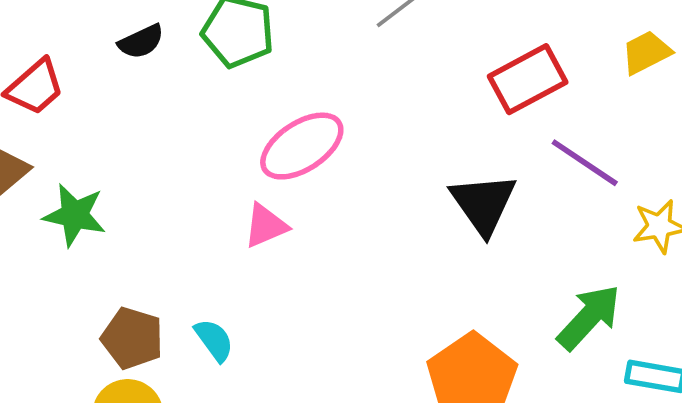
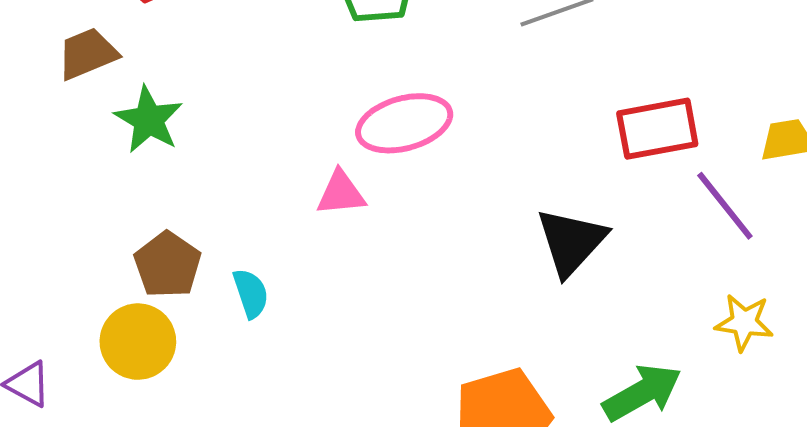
purple line: (585, 163) -> (725, 206), moved

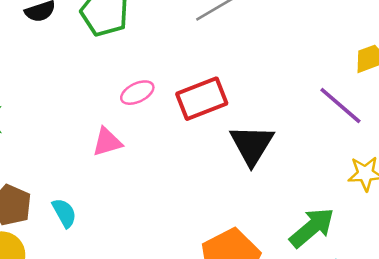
pink ellipse: (404, 123) -> (137, 93), size x0.6
red rectangle: (657, 129) -> (202, 99), moved

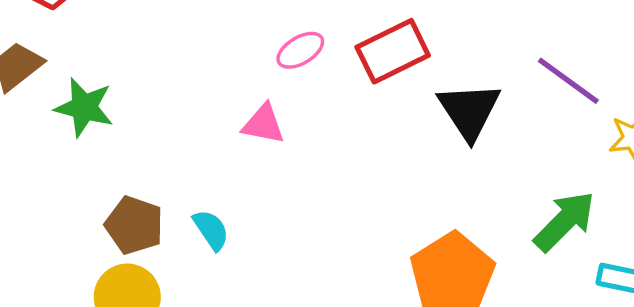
purple line: (340, 105) -> (568, 81), moved
pink triangle: (107, 142) -> (263, 124), turned 32

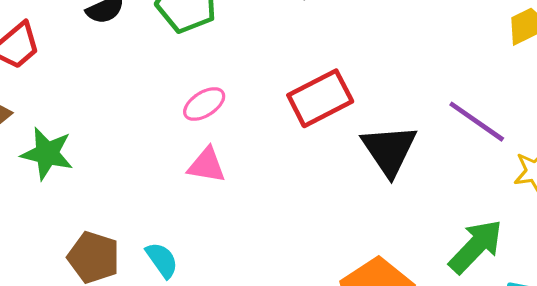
pink ellipse: (300, 50) -> (204, 104), moved

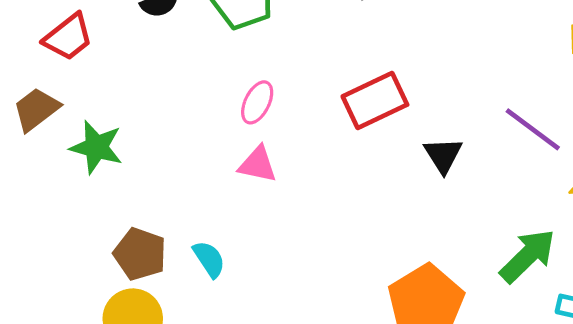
pink ellipse: (204, 104) -> (257, 102), turned -33
black triangle: (389, 150) -> (443, 155), size x0.7

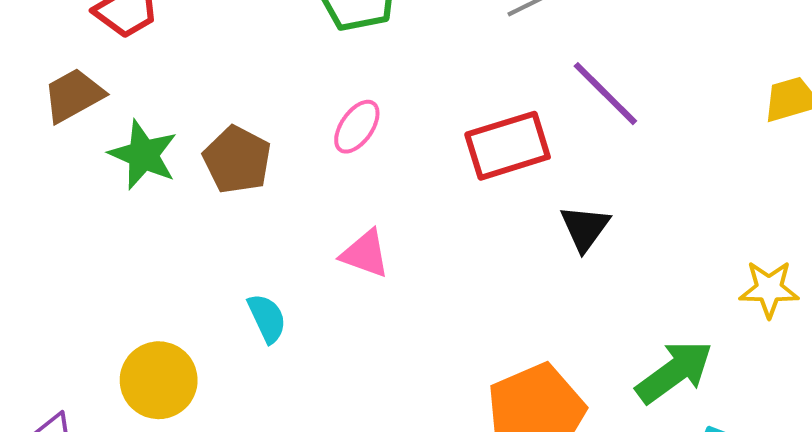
purple line: (533, 129) -> (605, 94), moved
pink triangle: (258, 164) -> (365, 254), moved
brown pentagon: (140, 254) -> (237, 160), moved

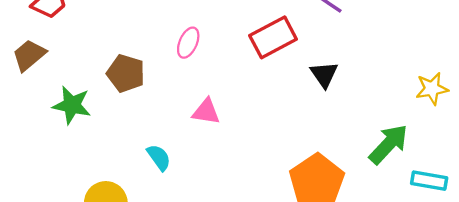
green star: (143, 155) -> (72, 105), moved

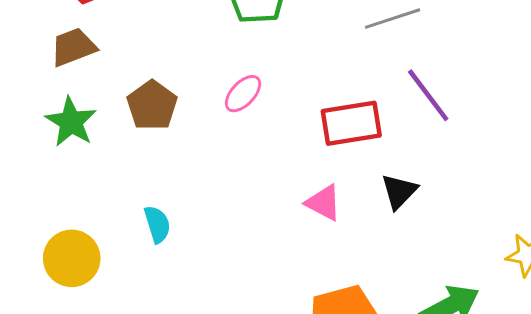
brown trapezoid: (29, 55) -> (73, 47), moved
pink triangle: (206, 112) -> (324, 203), moved

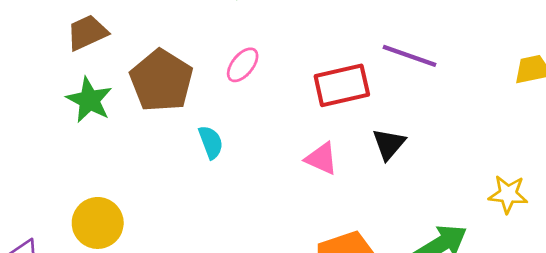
purple line: (428, 95) -> (410, 56), turned -30
brown pentagon: (152, 105) -> (161, 81), size x1.4
cyan semicircle: (157, 224) -> (211, 142), moved

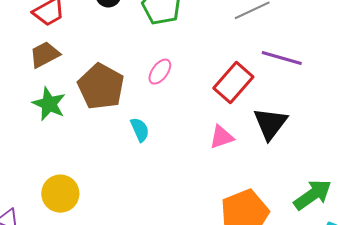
red rectangle: (342, 85) -> (233, 82), turned -33
black triangle: (389, 144) -> (270, 123), size x1.4
pink triangle: (321, 159) -> (222, 137), turned -40

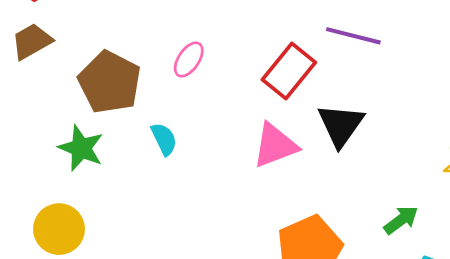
green star: (49, 104) -> (81, 148), moved
pink triangle: (222, 137) -> (275, 145), size x1.4
green arrow: (313, 195) -> (401, 220), size x0.7

